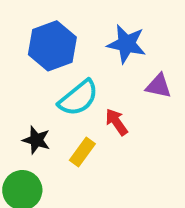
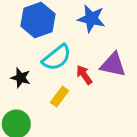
purple triangle: (159, 86) -> (113, 65), moved, size x1.4
black star: (36, 140) -> (21, 78), moved

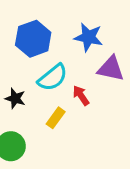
purple triangle: (113, 65) -> (111, 69), moved

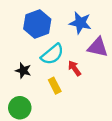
yellow rectangle: (56, 118) -> (55, 86), turned -63

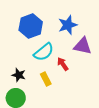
blue star: (80, 23) -> (68, 25), turned -30
black star: (23, 71) -> (19, 75), moved

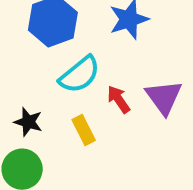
purple triangle: (83, 46) -> (164, 97), moved, turned 42

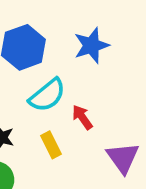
purple triangle: (164, 97) -> (123, 158), moved

